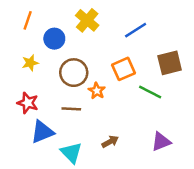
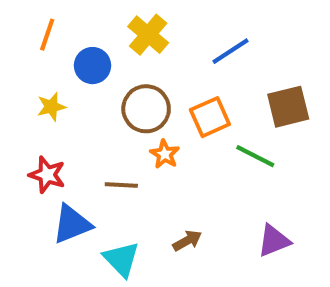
brown circle: (74, 73) -> (146, 109), moved

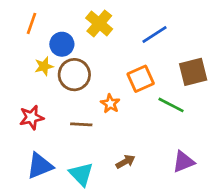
yellow star: (51, 107) -> (44, 66), moved
brown circle: (146, 109) -> (74, 75), moved
red star: (47, 175) -> (31, 117), turned -30
blue triangle: (72, 224) -> (40, 166), moved

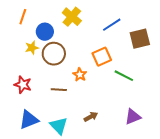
brown square: (193, 72) -> (140, 39), moved
red star: (31, 117) -> (23, 85), turned 30

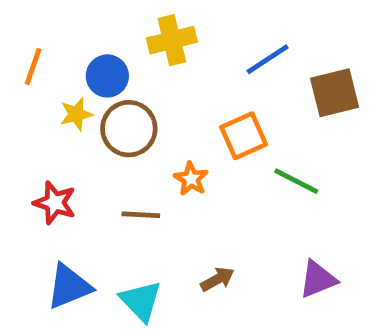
orange line: (23, 17) -> (33, 66), moved
yellow cross: (72, 17) -> (172, 40), turned 36

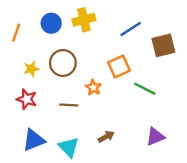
blue circle: (107, 76) -> (51, 23), moved
yellow star: (76, 114) -> (31, 69), moved

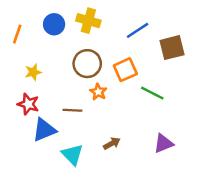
yellow cross: (84, 20) -> (88, 21), turned 30
brown circle: (63, 63) -> (87, 64), moved
blue triangle: (34, 140) -> (44, 130), moved

